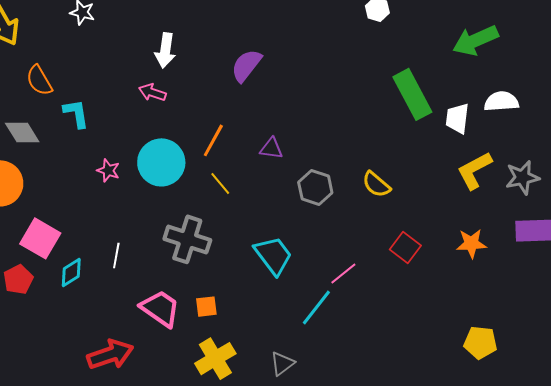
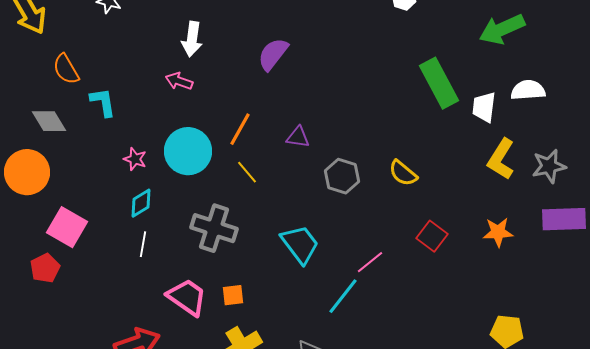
yellow L-shape: (474, 170) -> (501, 159), turned -30
cyan diamond: (71, 272) -> (141, 203), moved

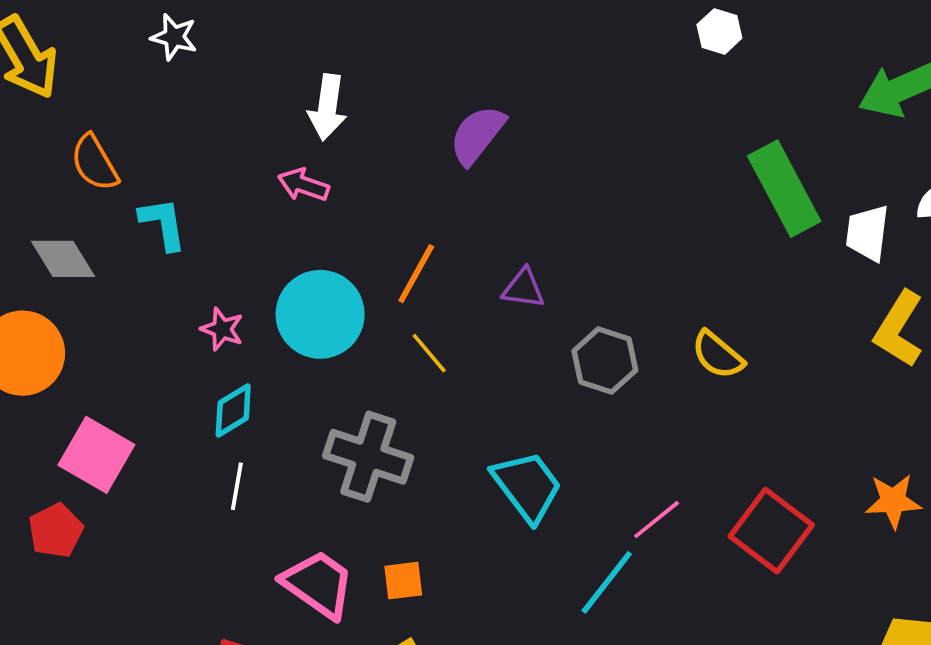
orange star: (498, 232) -> (893, 501), moved
red square: (432, 236) -> (771, 531), moved, size x1.4

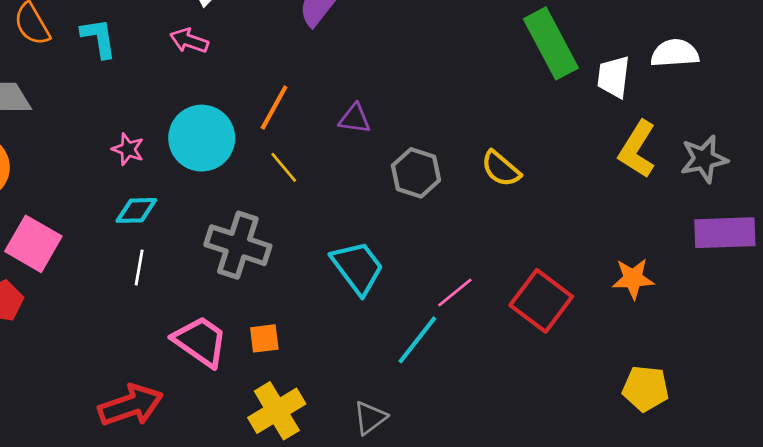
cyan L-shape: (163, 224) -> (99, 38), moved
cyan diamond: (233, 410) -> (136, 210), turned 30

